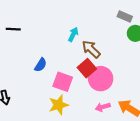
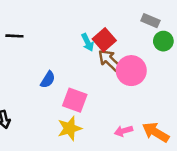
cyan arrow: (73, 34) -> (88, 42), turned 128
red square: (87, 68) -> (104, 40), moved
pink circle: (101, 79) -> (131, 71), moved

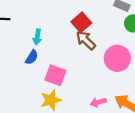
cyan arrow: (88, 42) -> (37, 37), moved, turned 35
pink circle: (131, 71) -> (117, 58), moved

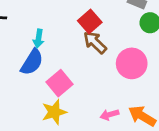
blue semicircle: (32, 57) -> (32, 62), size x1.5
pink square: (55, 75) -> (59, 83), turned 30

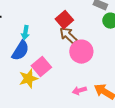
pink circle: (132, 63) -> (81, 52), moved
yellow star: (54, 112) -> (28, 79), moved

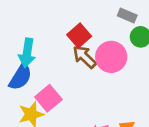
cyan arrow: (25, 33) -> (27, 53), size x1.5
pink circle: (81, 52) -> (111, 57), moved

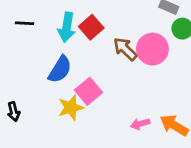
red square: (79, 36) -> (91, 27), moved
cyan arrow: (27, 53) -> (67, 27), moved

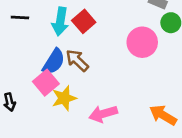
brown arrow: (125, 49) -> (77, 60), moved
pink square: (88, 91) -> (46, 83), moved
pink arrow: (140, 124) -> (103, 114), moved, size x1.5

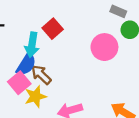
cyan arrow: (60, 21) -> (32, 45), moved
brown arrow: (77, 60) -> (41, 75), moved

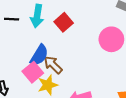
cyan arrow: (32, 45) -> (37, 16), moved

